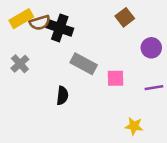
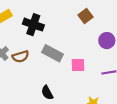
brown semicircle: (40, 23) -> (21, 56), moved
black semicircle: (62, 96) -> (47, 93), moved, turned 144

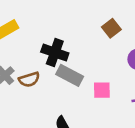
black cross: (33, 25) -> (55, 53), moved

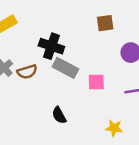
brown square: (111, 28) -> (105, 23), turned 30

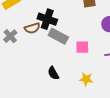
brown semicircle: (27, 72) -> (32, 28), moved
yellow star: (114, 128) -> (86, 79), moved

